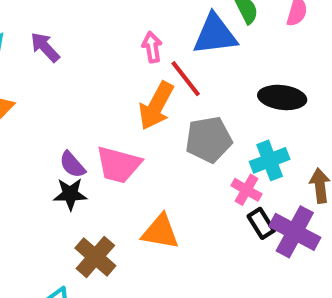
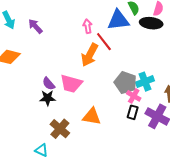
black ellipse: (282, 97) -> (151, 23), moved
gray pentagon: (209, 139) -> (125, 83), moved, turned 30
black rectangle: (261, 223) -> (133, 112), moved, turned 48

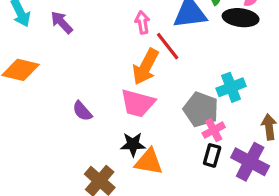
cyan cross: (145, 82) -> (231, 87), moved
pink trapezoid: (71, 84) -> (138, 103), moved
pink cross: (134, 96) -> (214, 130), turned 32
black star: (48, 98) -> (133, 144), moved

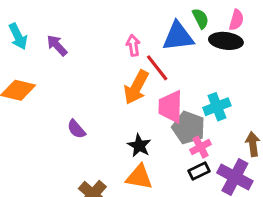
pink trapezoid: (138, 103) -> (171, 107), moved, turned 76
black star: (133, 144) -> (139, 146), moved, turned 30
black rectangle: (212, 155) -> (199, 171), turned 48

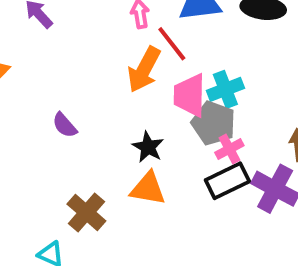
cyan cross: (217, 107) -> (225, 89), moved
black rectangle: (199, 171) -> (227, 181), size x1.5

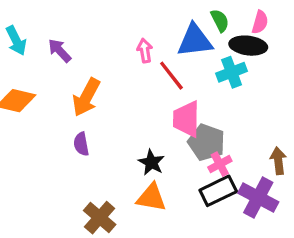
orange arrow: (144, 70) -> (86, 97), moved
cyan cross: (225, 89) -> (232, 72), moved
purple semicircle: (65, 125) -> (81, 144), turned 30

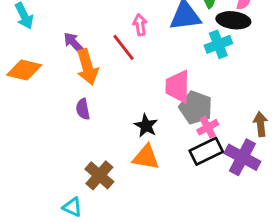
purple arrow: (60, 51) -> (74, 43), moved
red line: (171, 76) -> (123, 47), moved
orange arrow: (86, 97) -> (87, 67), turned -44

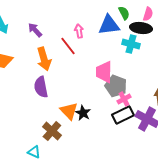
purple arrow: (74, 43) -> (35, 30), moved
cyan cross: (218, 44) -> (131, 44), turned 36
purple semicircle: (83, 109) -> (41, 87), size x1.5
black star: (146, 126) -> (83, 113), moved
orange triangle: (146, 157) -> (69, 111), moved, turned 36

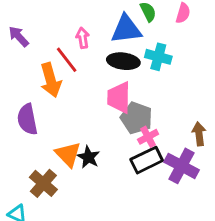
black ellipse: (141, 28) -> (123, 61), moved
orange arrow: (44, 59) -> (51, 80), moved

